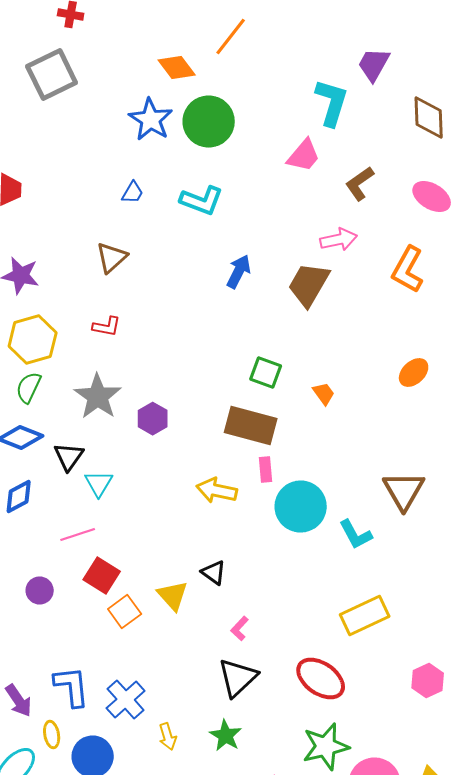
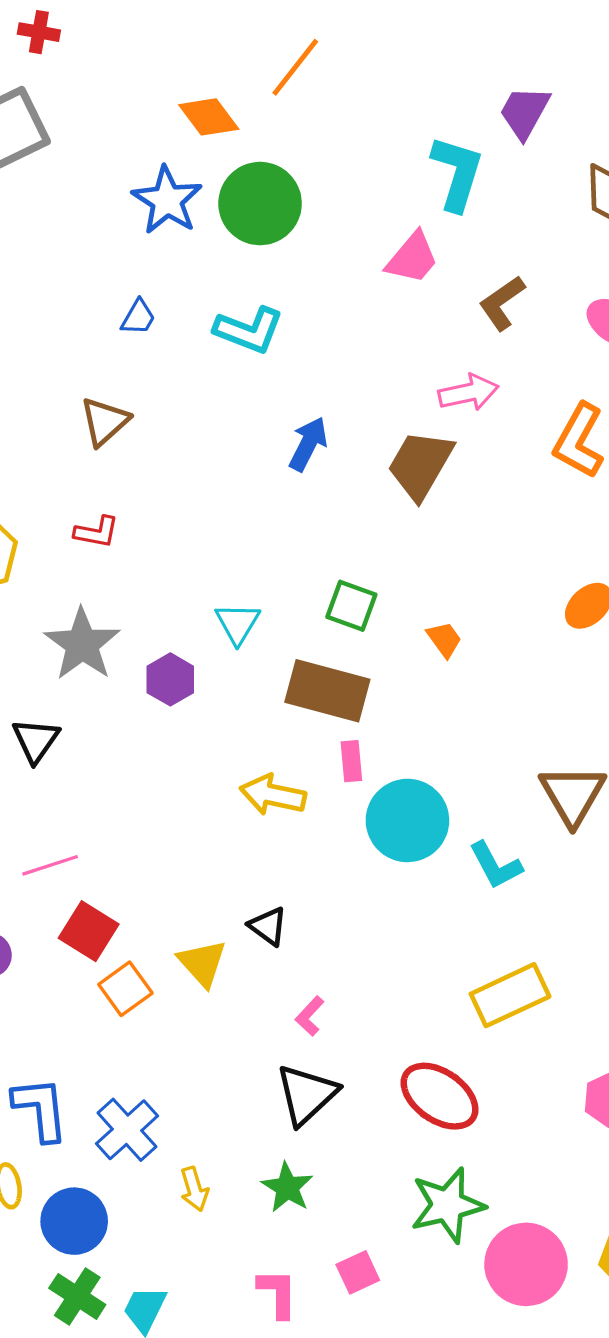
cyan triangle: (99, 484) -> (238, 623), moved

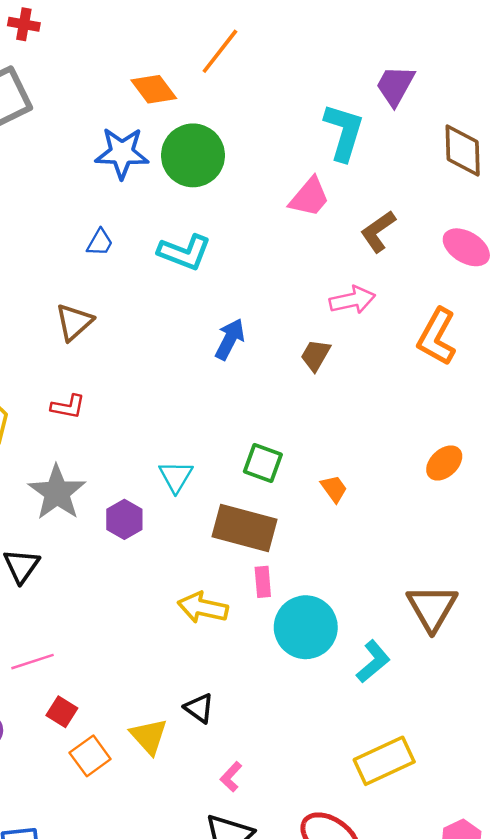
blue star: (167, 200) -> (122, 153), turned -30
brown trapezoid: (420, 465) -> (316, 355), size x0.6
cyan L-shape: (496, 865) -> (373, 662), turned -102
red square: (89, 931) -> (62, 712), size x0.7

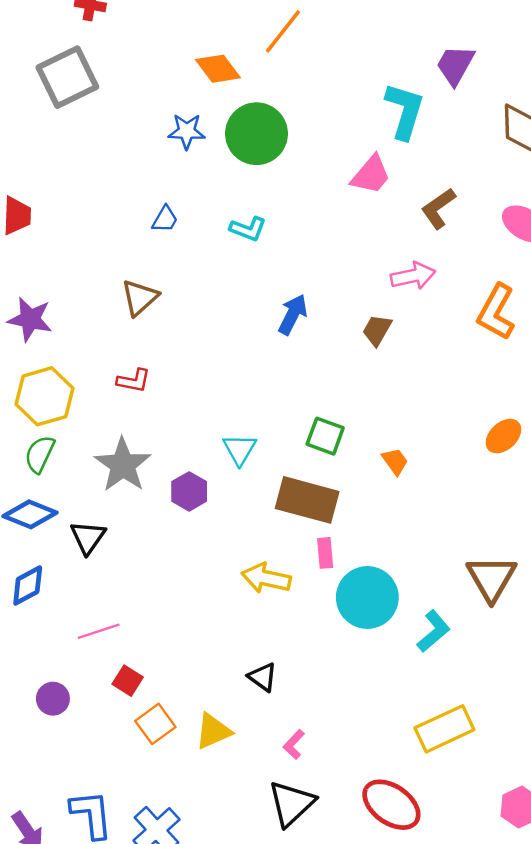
blue star: (122, 153) -> (187, 131), size x0.7
cyan L-shape: (184, 252) -> (248, 229), size x0.7
yellow triangle: (149, 736) -> (213, 731), moved, turned 48

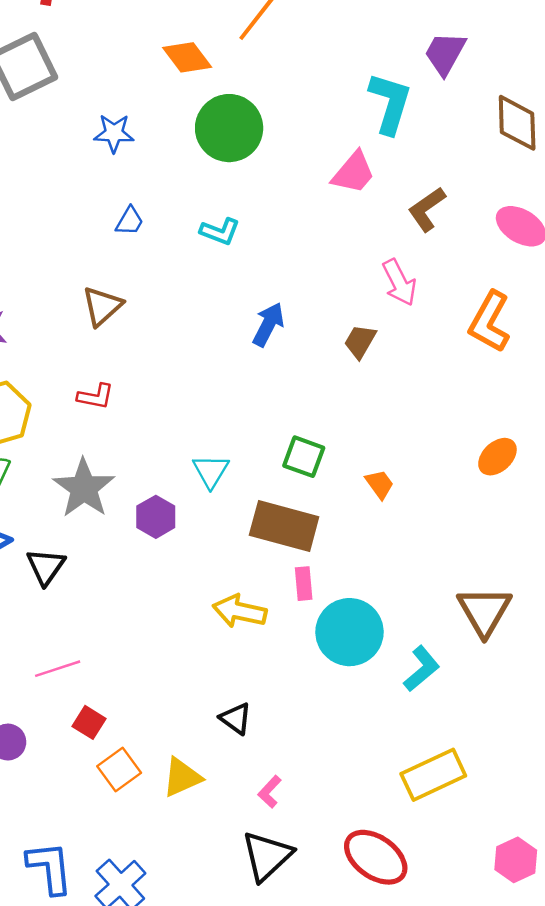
blue star: (187, 131) -> (114, 133), moved
pink arrow: (413, 276) -> (399, 283), turned 75

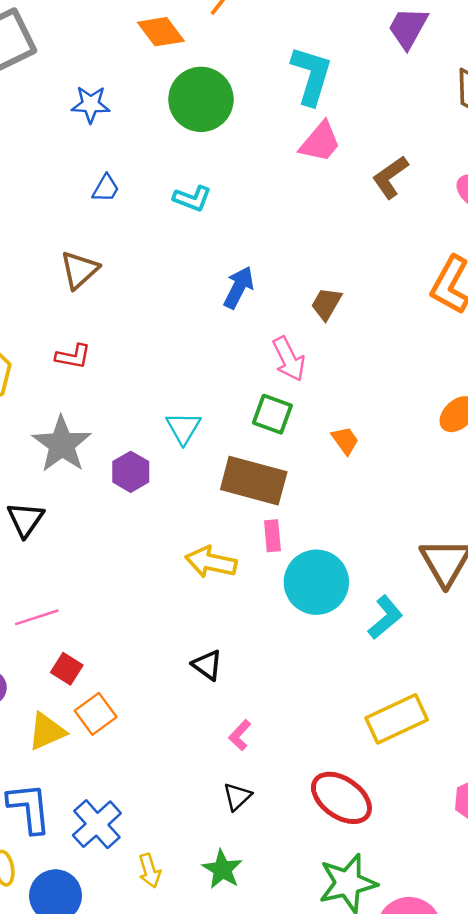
cyan L-shape: (390, 103) -> (311, 76), moved
pink arrow: (399, 283) -> (289, 359), moved
yellow triangle: (182, 777) -> (47, 731), moved
black triangle: (267, 856) -> (237, 797), size x0.6

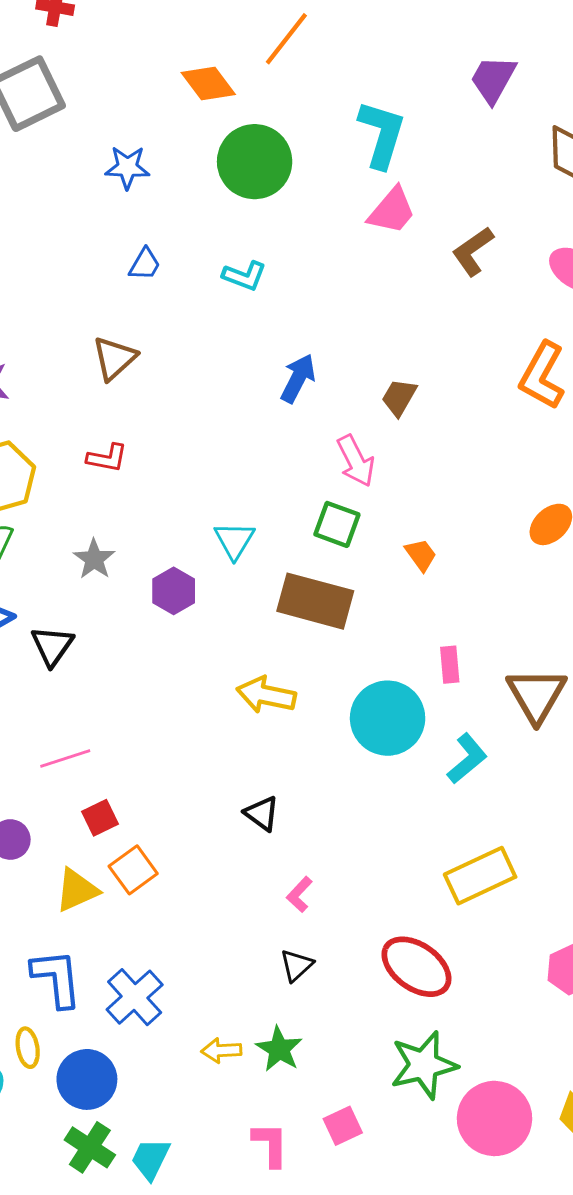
gray star: (62, 444) -> (94, 559), size x0.6
pink rectangle: (272, 536) -> (450, 665), moved
red square: (67, 669) -> (100, 818), turned 32
yellow arrow: (150, 871) -> (221, 1051), moved, turned 104

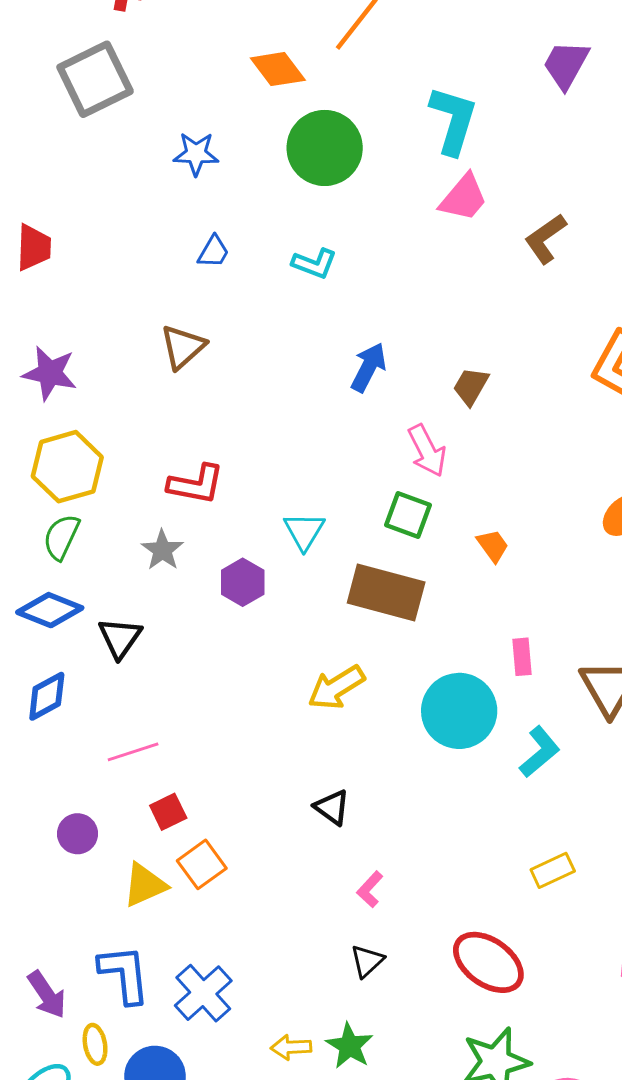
red L-shape: (107, 458) -> (196, 484), moved, size x1.4
yellow arrow: (266, 695) -> (336, 688), turned -44
yellow rectangle: (480, 876) -> (553, 870), size x0.6

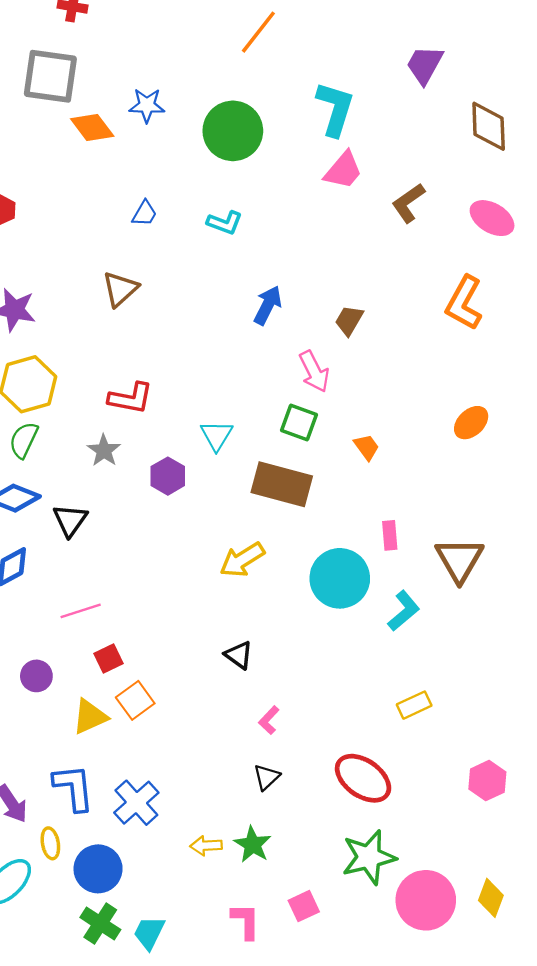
orange diamond: (278, 69) -> (92, 127), moved
gray square: (95, 79) -> (50, 76), turned 34
blue star: (196, 154) -> (147, 105), moved

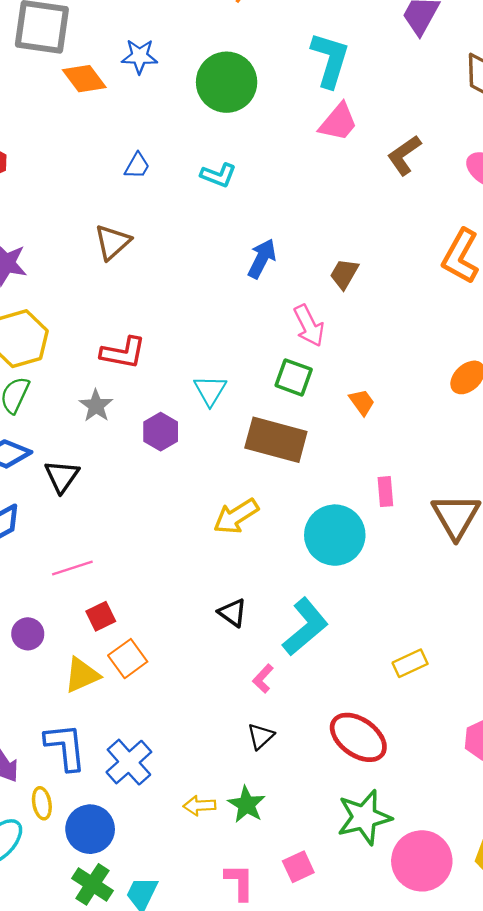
cyan L-shape: (404, 611) -> (305, 627), moved, size x1.4

